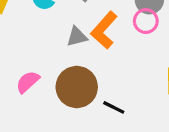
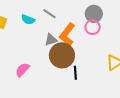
brown circle: (77, 87) -> (62, 55), moved
black line: (114, 107) -> (75, 73), moved, turned 64

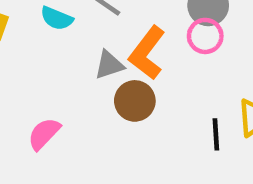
brown circle: (62, 55) -> (135, 101), size x0.7
black line: (75, 73) -> (216, 134), moved

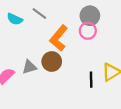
gray triangle: (109, 65) -> (29, 67), moved

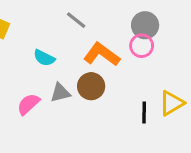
cyan semicircle: (15, 19) -> (44, 58), moved
orange L-shape: (59, 38) -> (102, 54), turned 85

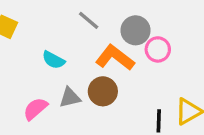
gray circle: (145, 25) -> (135, 30), moved

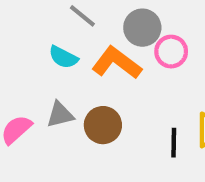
cyan semicircle: (54, 60) -> (63, 57), moved
brown circle: (103, 91) -> (103, 125), moved

